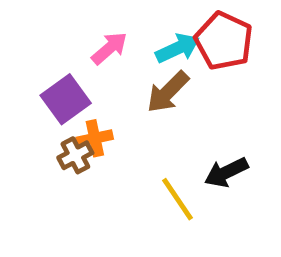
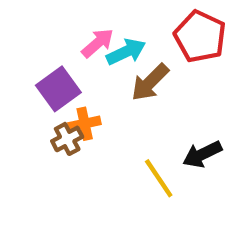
cyan arrow: (178, 48) -> (126, 52), moved

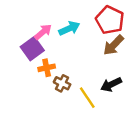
pink arrow: (98, 43) -> (43, 32), moved
brown arrow: (150, 82) -> (113, 45), moved
brown cross: (67, 139) -> (62, 83), moved, turned -35

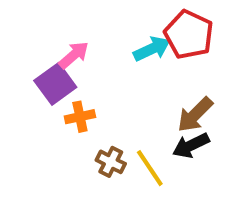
cyan arrow: (69, 28) -> (152, 49), moved
brown arrow: (113, 45) -> (195, 115), moved
brown cross: (62, 83) -> (111, 162), moved

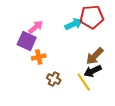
red pentagon: (189, 35) -> (92, 17), turned -30
purple square: (55, 84) -> (27, 41), turned -30
yellow line: (150, 168) -> (84, 82), moved

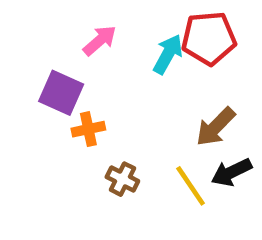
cyan arrow: (74, 24) -> (168, 54), turned -36
pink arrow: (36, 27) -> (100, 41), moved
black arrow: (93, 71) -> (231, 172), moved

